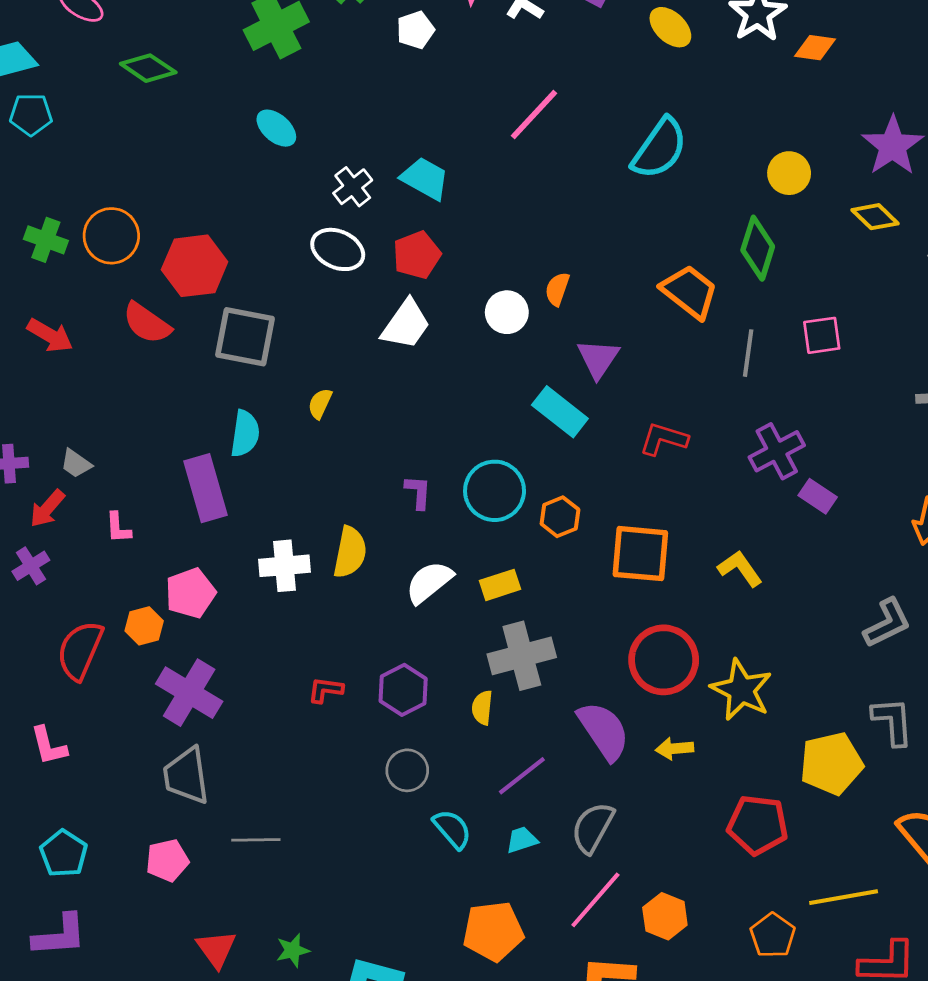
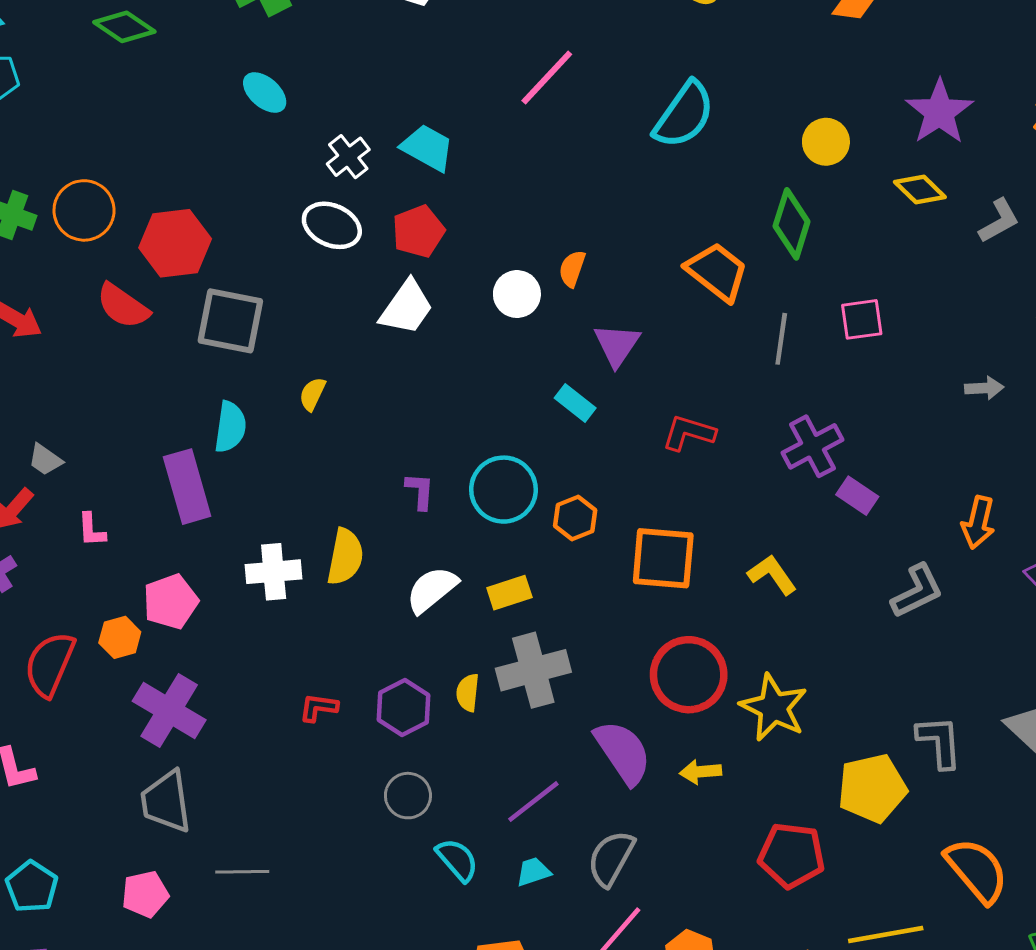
cyan rectangle: (560, 412) -> (575, 403), size x0.7
gray L-shape: (887, 623) -> (917, 591), moved
yellow semicircle: (482, 708) -> (468, 693), moved

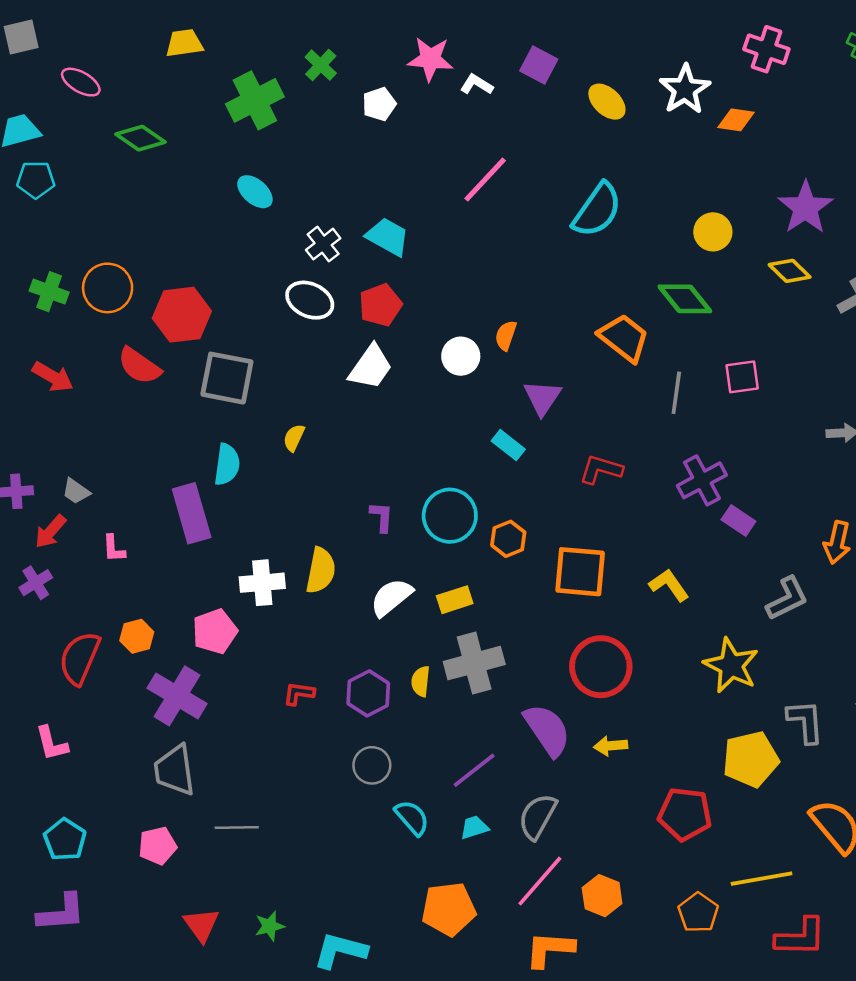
green diamond: (792, 224) -> (685, 299), turned -56
pink pentagon: (171, 602) -> (215, 631), moved
yellow star: (774, 708) -> (731, 665), moved

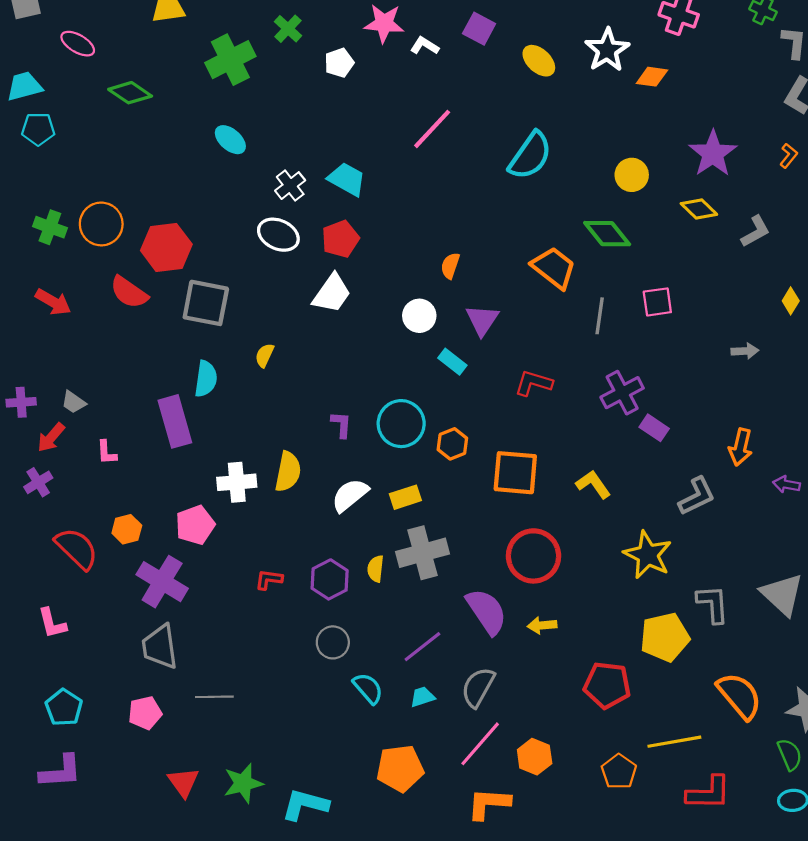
white circle: (461, 356) -> (419, 316), moved
red semicircle: (80, 658) -> (77, 548), turned 111
green star: (270, 926) -> (243, 783), size x1.5

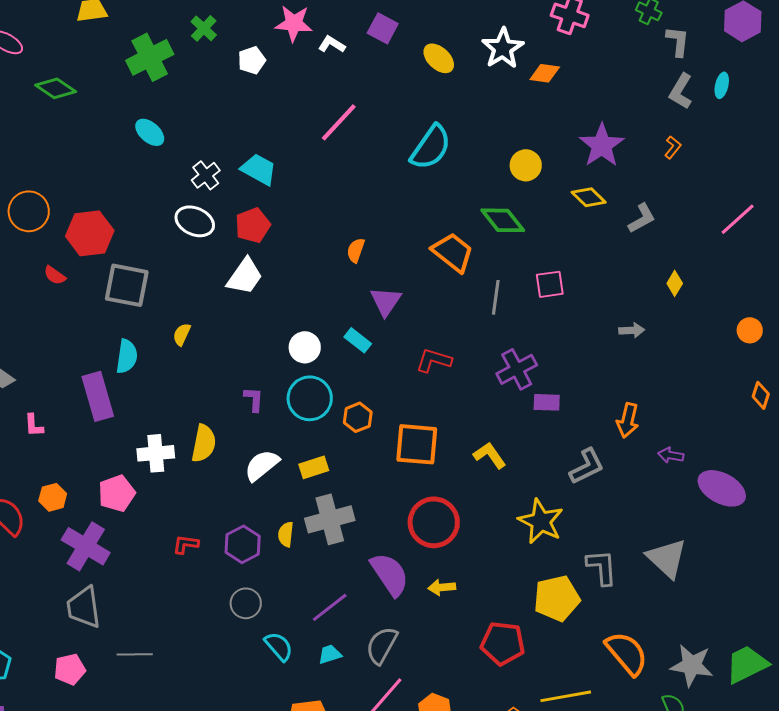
red semicircle: (129, 292) -> (55, 275), size x0.6
white circle: (419, 316) -> (305, 347), moved
purple rectangle: (654, 428) -> (547, 402), turned -32

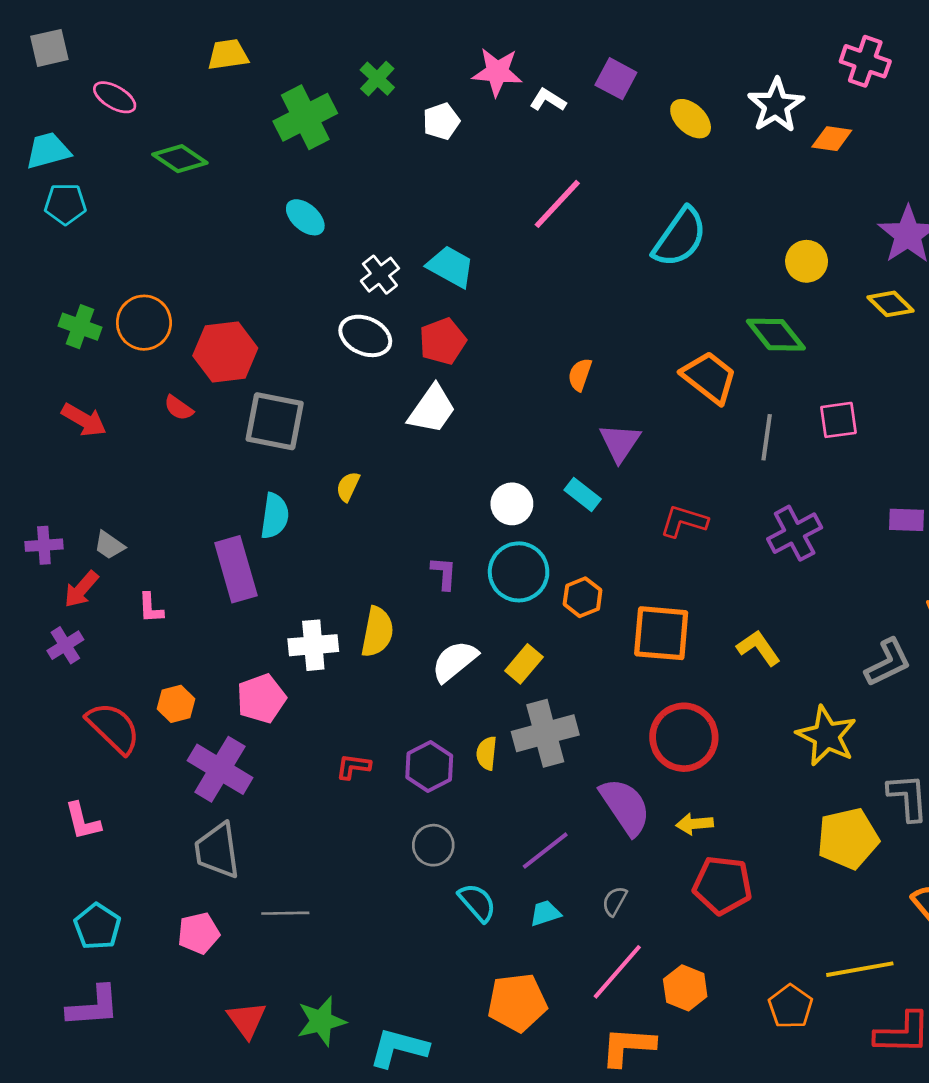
purple rectangle: (547, 402) -> (907, 520), moved
yellow rectangle: (314, 467) -> (524, 664), turned -32
red pentagon: (503, 643) -> (723, 885), moved
gray semicircle: (382, 645) -> (615, 901), size x0.6

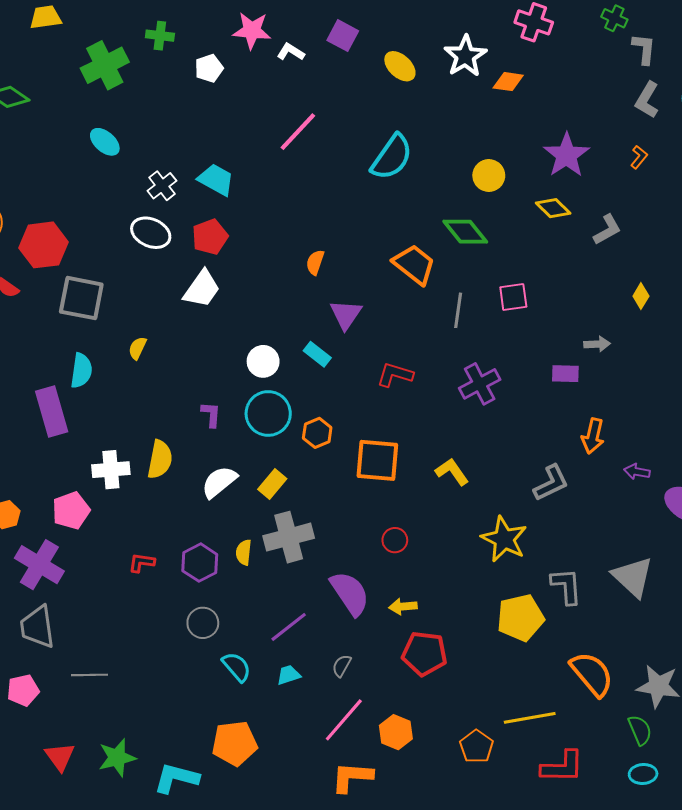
green cross: (377, 79) -> (160, 36), turned -36
red circle: (684, 737) -> (395, 540), size x0.5
orange pentagon: (517, 1002) -> (234, 743), moved

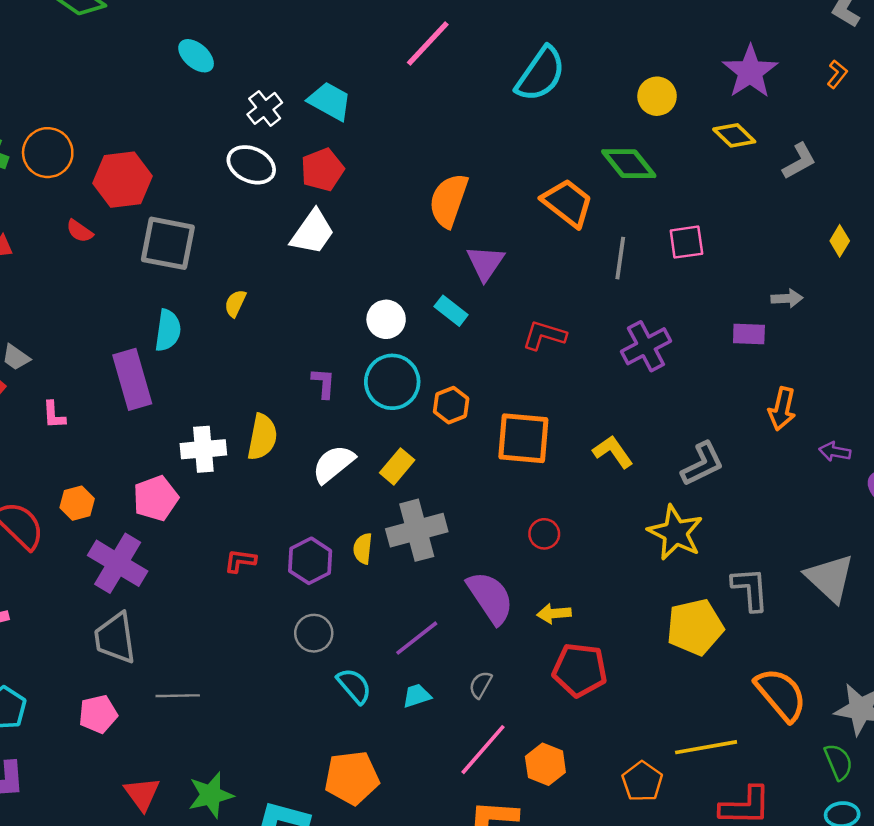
orange semicircle: (315, 262) -> (449, 200), size x1.8
gray L-shape: (551, 483) -> (702, 464), moved

